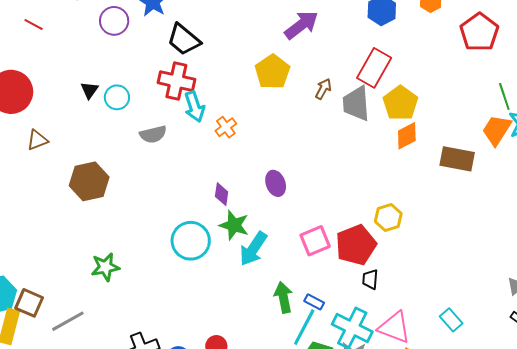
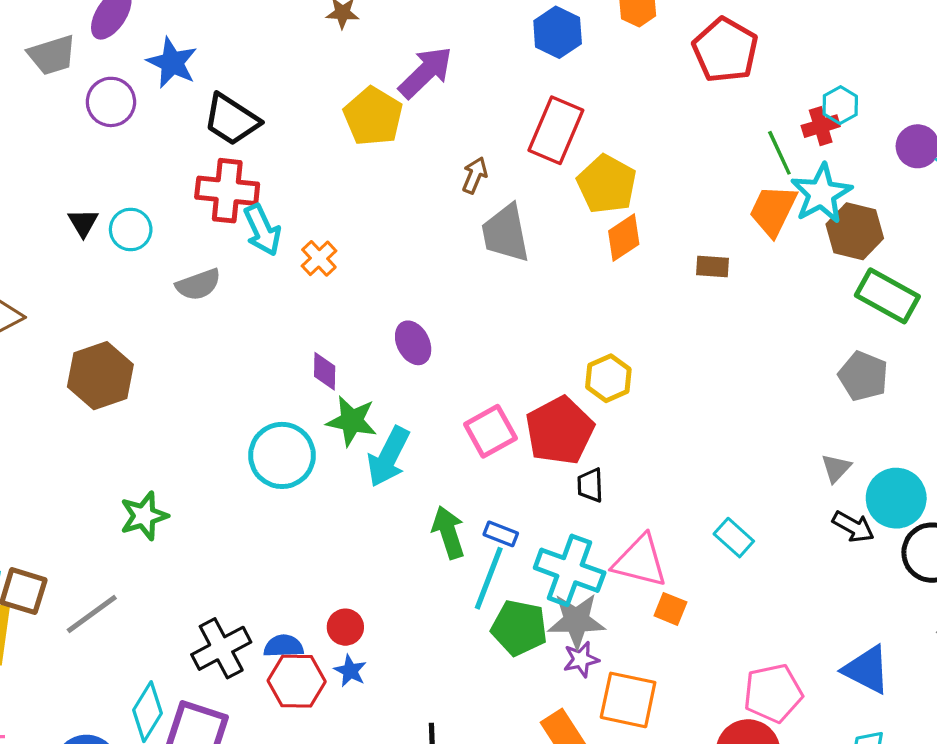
yellow pentagon: (273, 72) -> (373, 116), moved
gray trapezoid: (356, 104) -> (505, 233), moved
brown rectangle: (457, 159) -> (713, 267), size x0.6

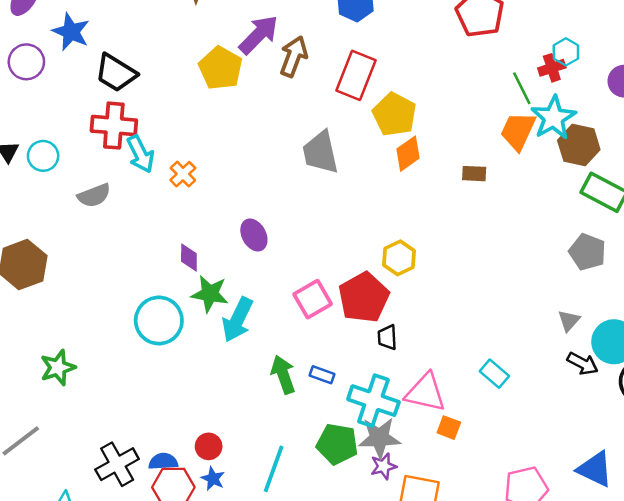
brown arrow: (475, 175) -> (294, 56), moved, size x1.5
cyan line: (489, 578) -> (274, 469), moved

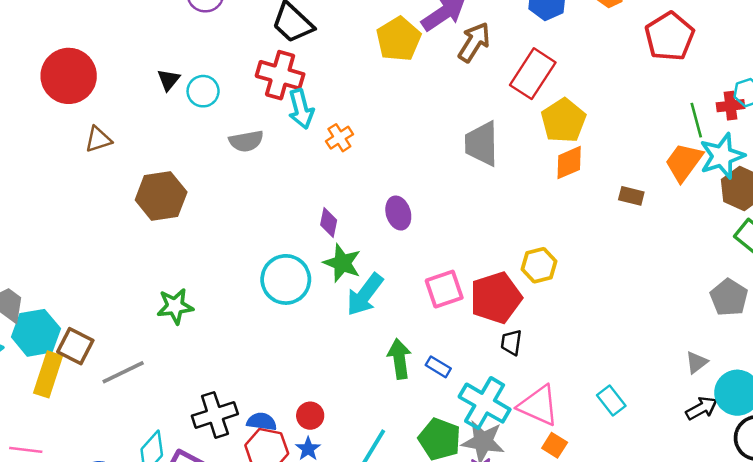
black arrow: (583, 364) -> (702, 408), turned -68

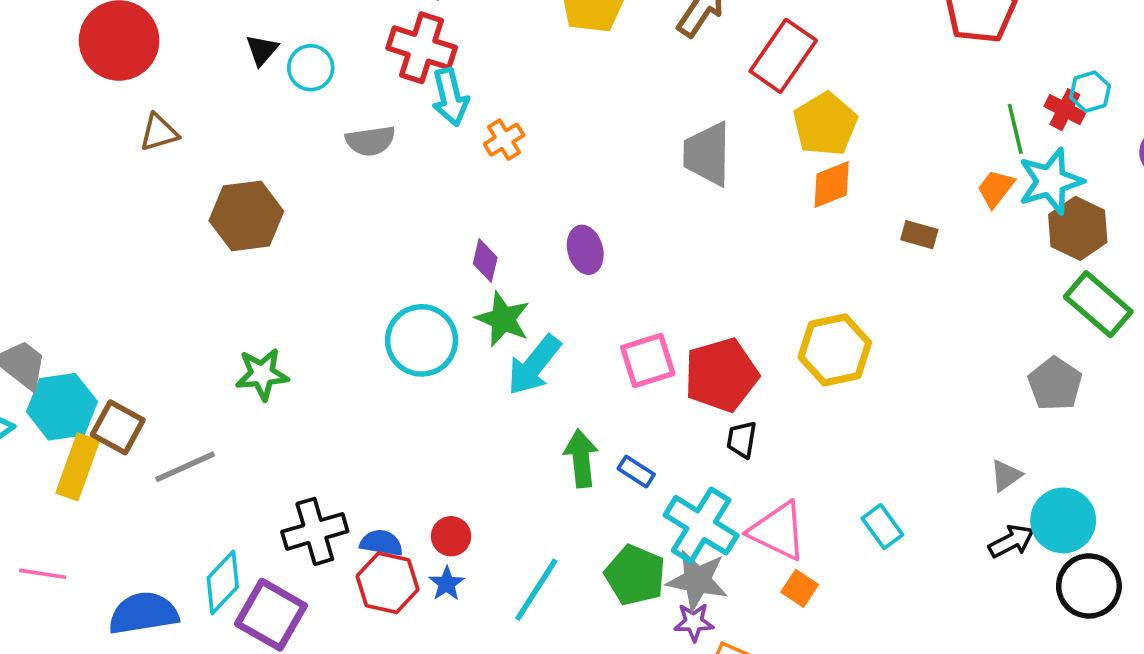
red cross: (730, 106) -> (1065, 110), turned 32
orange trapezoid: (684, 162) -> (996, 188), size x0.7
yellow hexagon: (539, 265) -> (835, 350), moved, size x1.4

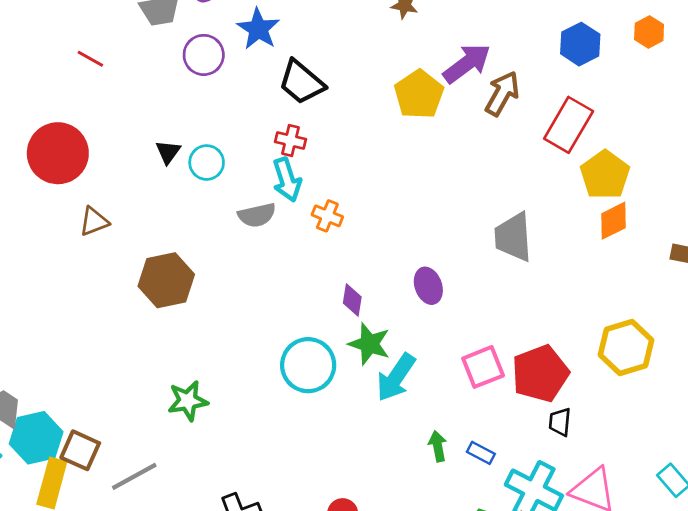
red cross: (422, 48) -> (290, 141), size x0.6
cyan arrow: (450, 97) -> (287, 180), moved
orange cross: (504, 140) -> (327, 216), moved, turned -32
gray trapezoid: (707, 154) -> (513, 237), moved
green arrow: (581, 458) -> (438, 446), size x0.7

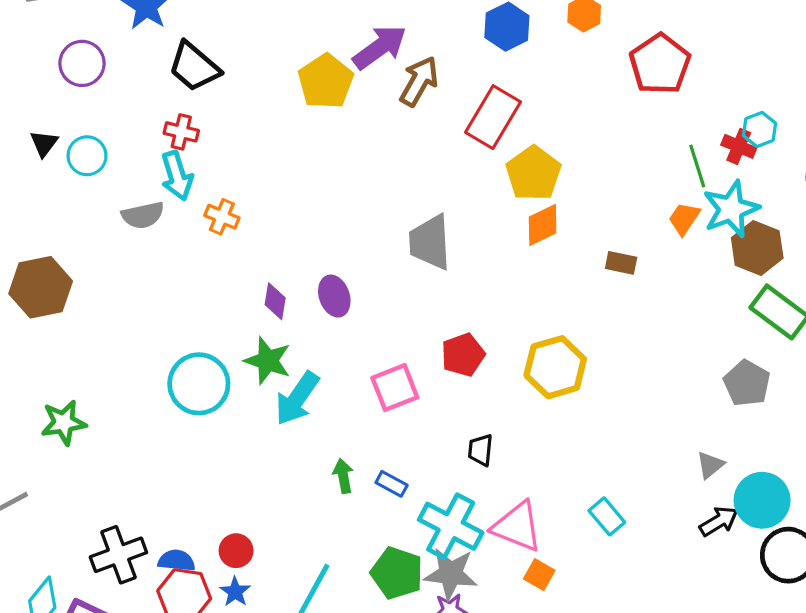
purple circle: (204, 55) -> (82, 63), moved
purple diamond: (352, 300) -> (275, 301), moved
red pentagon: (540, 374) -> (463, 355), moved, size x0.7

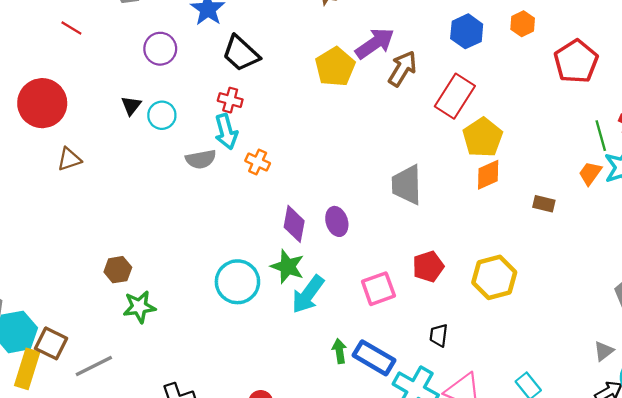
brown hexagon: (41, 287) -> (118, 270), moved, size x0.6
purple diamond: (275, 301) -> (294, 224), size x1.4
blue rectangle: (392, 484) -> (374, 358), size x1.8

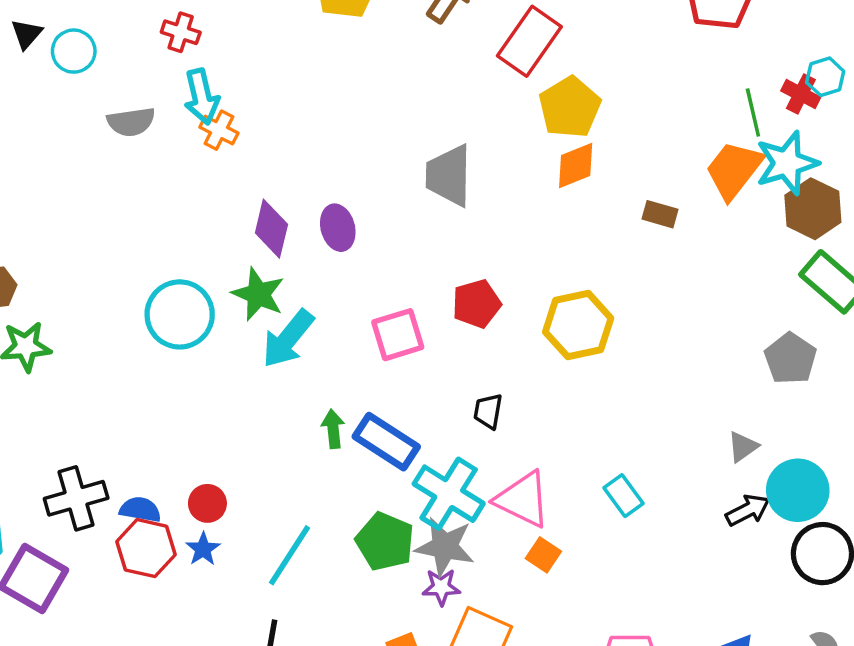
cyan arrow: (226, 132) -> (202, 97), moved
orange trapezoid: (590, 173) -> (734, 170), size x1.6

